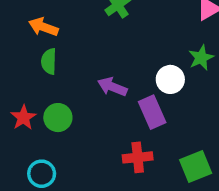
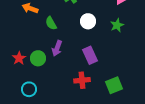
green semicircle: (49, 61) -> (51, 23), moved, turned -32
white circle: (170, 79) -> (88, 21), moved
purple arrow: (112, 87) -> (57, 48), moved, turned -91

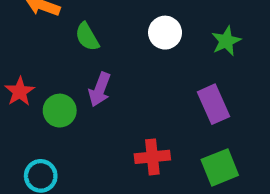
purple rectangle: (90, 55) -> (213, 104), moved
red star: (19, 58) -> (20, 92), moved

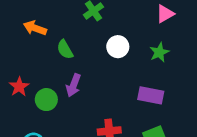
purple rectangle: (213, 104) -> (151, 95), turned -55

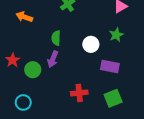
white circle: (118, 47) -> (91, 44), moved
green semicircle: (65, 50) -> (56, 38), moved, turned 32

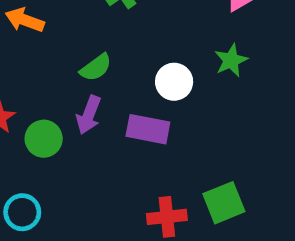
green semicircle: (56, 38) -> (96, 68), turned -128
purple rectangle: (110, 67) -> (148, 129), moved
red cross: (79, 93) -> (167, 217), moved

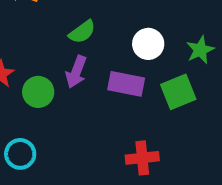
green star: (231, 60) -> (200, 50), moved
green square: (224, 203) -> (178, 92), moved

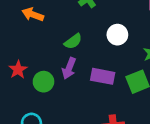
white circle: (148, 44) -> (117, 35), moved

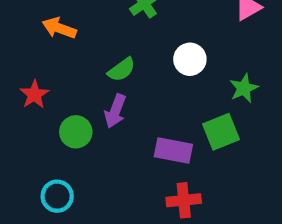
red star: (18, 70) -> (34, 94), moved
purple rectangle: (103, 76) -> (173, 151), moved

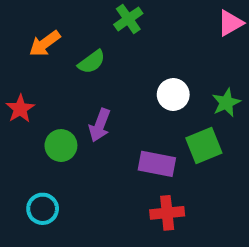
orange arrow: (59, 28) -> (45, 43), turned -56
white circle: (190, 59) -> (173, 95), moved
green semicircle: (121, 70) -> (92, 62), moved

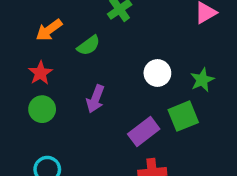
red star: (20, 109) -> (40, 73), moved
green circle: (61, 146) -> (42, 109), moved
purple rectangle: (157, 164) -> (144, 132), turned -48

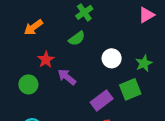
green semicircle: (89, 45) -> (77, 38), moved
red star: (40, 73) -> (46, 60), moved
purple arrow: (95, 99) -> (67, 77), turned 108

